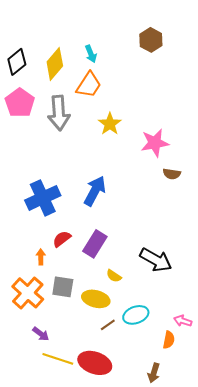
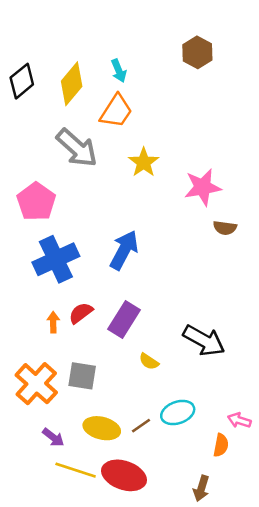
pink pentagon: (20, 103) -> (36, 202), moved
gray arrow: (59, 113) -> (77, 148), turned -44
orange arrow: (41, 257) -> (53, 322), moved
yellow ellipse: (96, 299) -> (102, 428), moved

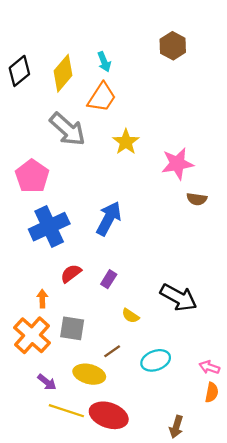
purple rectangle: (124, 320) -> (109, 279), size x0.6
orange arrow: (53, 322) -> (42, 299), moved
brown line: (141, 426) -> (112, 351), moved
orange semicircle: (221, 445) -> (212, 392), moved

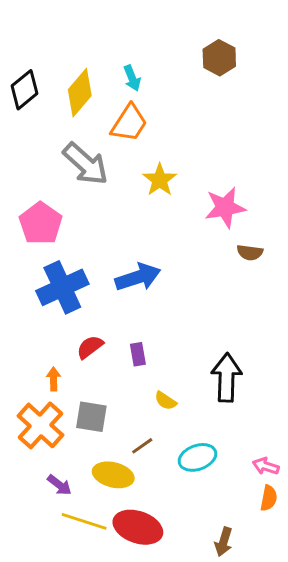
blue arrow: (109, 219) -> (138, 277), turned 44
purple rectangle: (109, 279) -> (138, 354), turned -42
black arrow: (178, 297) -> (227, 377), turned -117

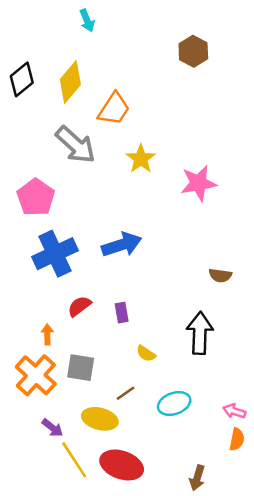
cyan arrow: (132, 78) -> (87, 20), moved
brown semicircle: (250, 252) -> (220, 275), moved
yellow line: (84, 521) -> (74, 460), turned 39

